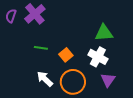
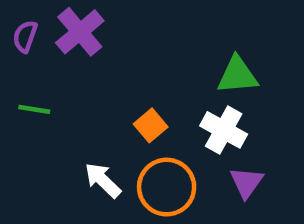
green line: (41, 48) -> (34, 109), moved

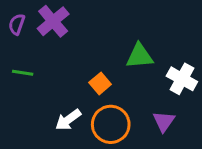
green triangle: (237, 75) -> (140, 56), moved
white cross: (224, 130) -> (182, 79), moved
white arrow: (103, 180) -> (68, 120), turned -80

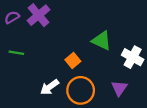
purple semicircle: (17, 24) -> (12, 17), turned 40
green triangle: (140, 56) -> (102, 41), turned 30

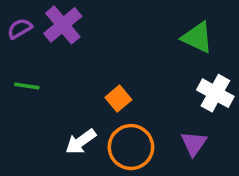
green triangle: (102, 41) -> (197, 38), moved

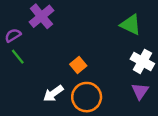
purple semicircle: (20, 29) -> (13, 35), moved
green line: (27, 86) -> (18, 57), turned 42
purple triangle: (194, 143) -> (140, 91), moved

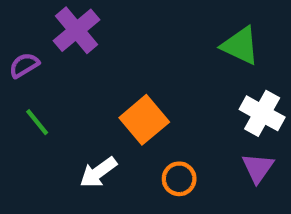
green line: (18, 57) -> (37, 122), moved
orange square: (78, 65) -> (144, 120), size x1.5
orange circle: (87, 97) -> (179, 179), moved, size x0.6

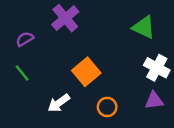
purple cross: (76, 30) -> (65, 18), moved
purple semicircle: (24, 65) -> (25, 39), moved
purple triangle: (258, 168) -> (154, 100), turned 48

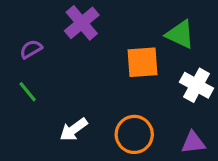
orange square: (86, 72) -> (142, 62), moved, turned 36
purple triangle: (154, 100) -> (193, 143), moved
orange circle: (107, 107) -> (134, 134), size x1.5

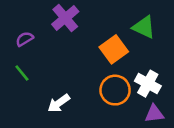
orange square: (142, 62) -> (114, 49), turned -32
white cross: (197, 85) -> (148, 84), moved
orange circle: (134, 134) -> (115, 90), moved

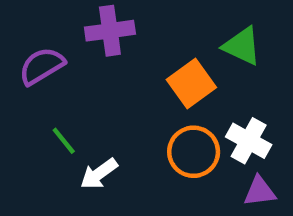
purple cross: (65, 18) -> (110, 31), turned 32
purple semicircle: (25, 39) -> (42, 66), size x1.5
green line: (22, 73) -> (64, 141), moved

